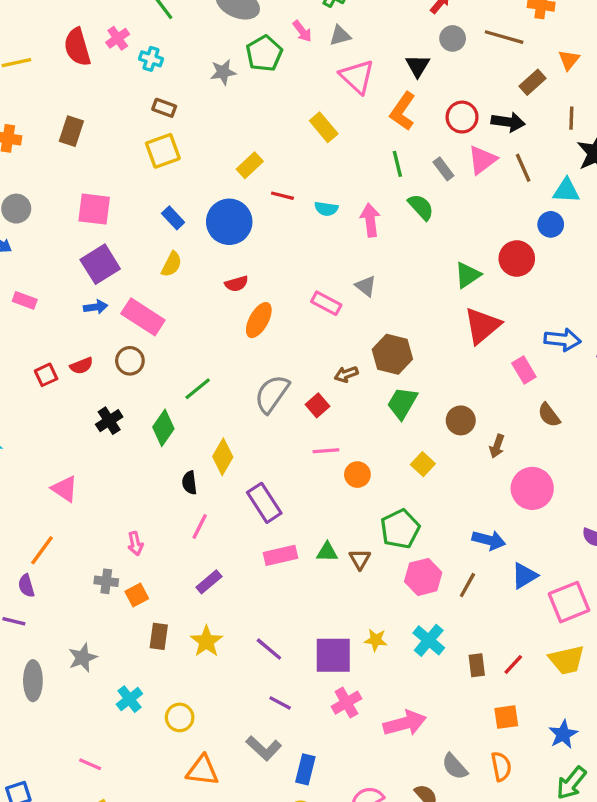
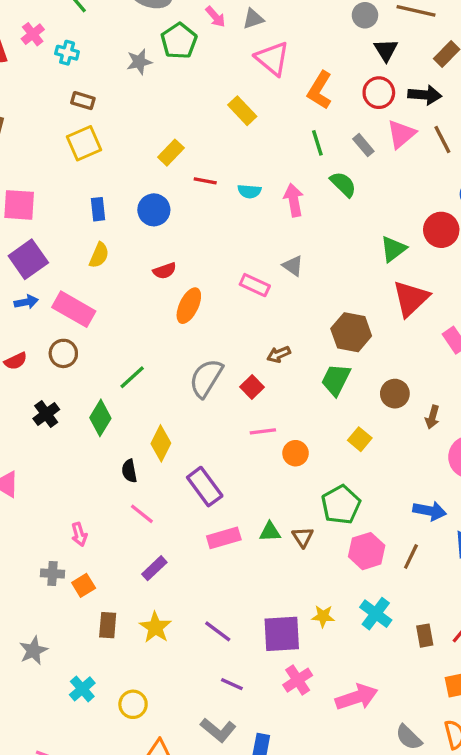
black triangle: (418, 66) -> (386, 50), moved
blue rectangle: (173, 218) -> (98, 209), turned 40
blue circle: (229, 222) -> (154, 210), size x0.7
brown hexagon: (392, 354) -> (351, 332), moved
pink line: (200, 527) -> (142, 514), turned -75

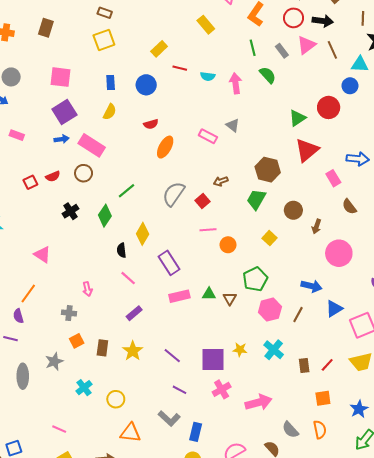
orange square: (84, 585) -> (77, 341), moved

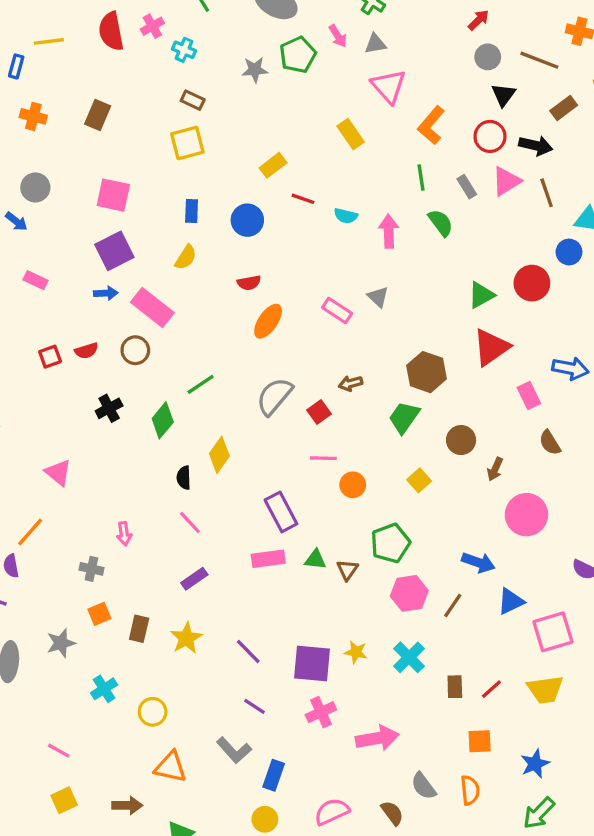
purple rectangle: (169, 263) -> (281, 512), moved

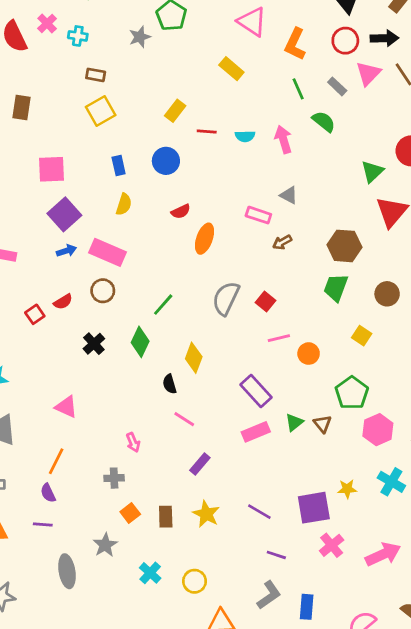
brown arrow: (351, 383) -> (282, 242), moved
green triangle: (315, 560) -> (294, 422), turned -30
gray L-shape: (234, 750) -> (269, 595), turned -68

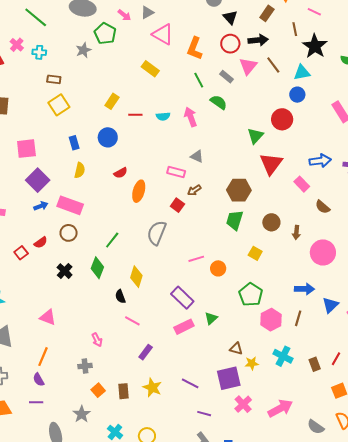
red square: (265, 302) -> (177, 205), moved
brown triangle: (322, 424) -> (236, 349), moved, turned -32

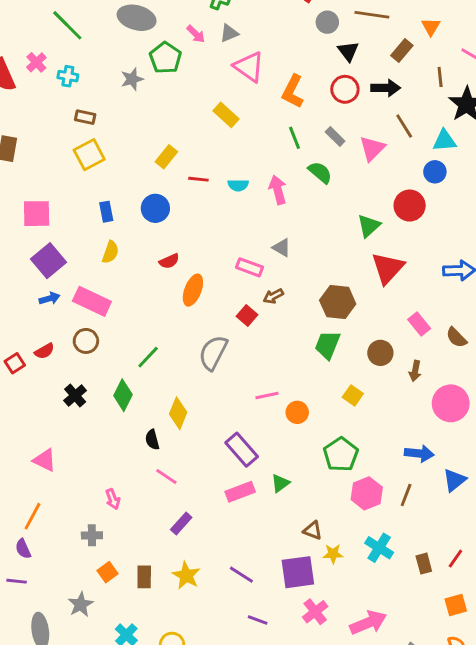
pink triangle: (248, 66) -> (372, 148), moved
pink rectangle: (302, 184) -> (419, 324), moved

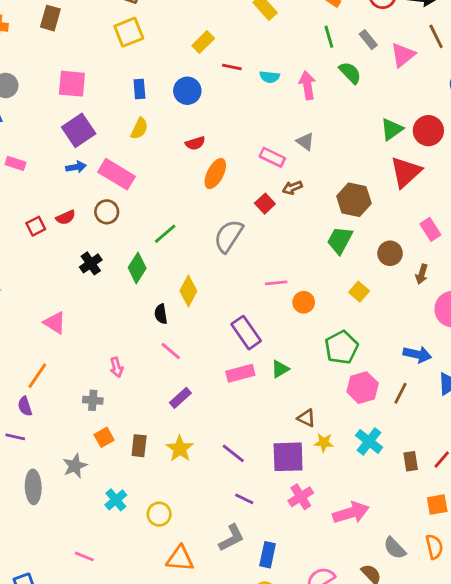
red circle: (410, 206) -> (428, 131), moved

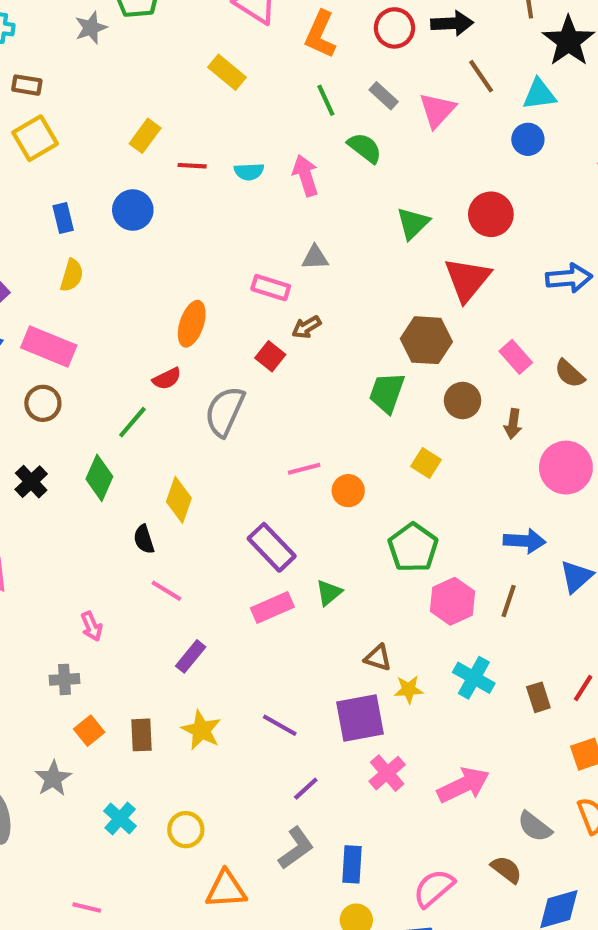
green triangle: (392, 129) -> (413, 223), moved
gray triangle: (305, 142) -> (315, 258), turned -30
red semicircle: (195, 143) -> (167, 379), moved
brown hexagon: (354, 200) -> (426, 340), moved
purple line: (244, 499) -> (306, 789), turned -60

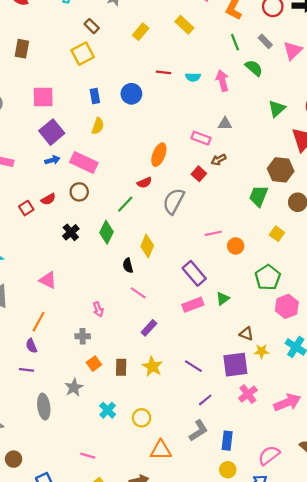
brown rectangle: (27, 85) -> (92, 26), moved, turned 32
yellow rectangle: (145, 136) -> (141, 32), moved

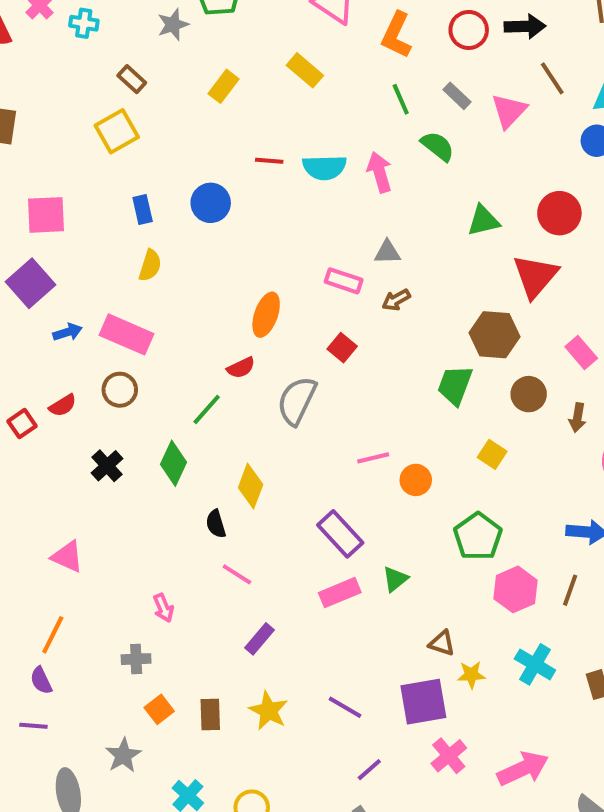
cyan semicircle: (193, 77) -> (324, 167), size x1.5
green triangle: (277, 109) -> (483, 221), turned 30
purple square: (52, 132) -> (30, 283), moved
brown arrow: (219, 160) -> (396, 300), moved

